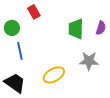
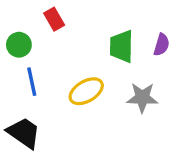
yellow ellipse: (54, 75) -> (86, 91), moved

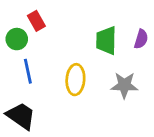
red rectangle: (54, 19) -> (36, 21), moved
yellow ellipse: (86, 91) -> (75, 80), turned -56

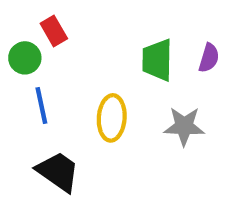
black trapezoid: (21, 116) -> (58, 172), moved

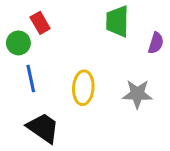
green trapezoid: (157, 60) -> (117, 21), moved

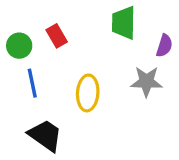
red rectangle: (40, 23) -> (57, 36), moved
gray star: (137, 94) -> (146, 82), moved

